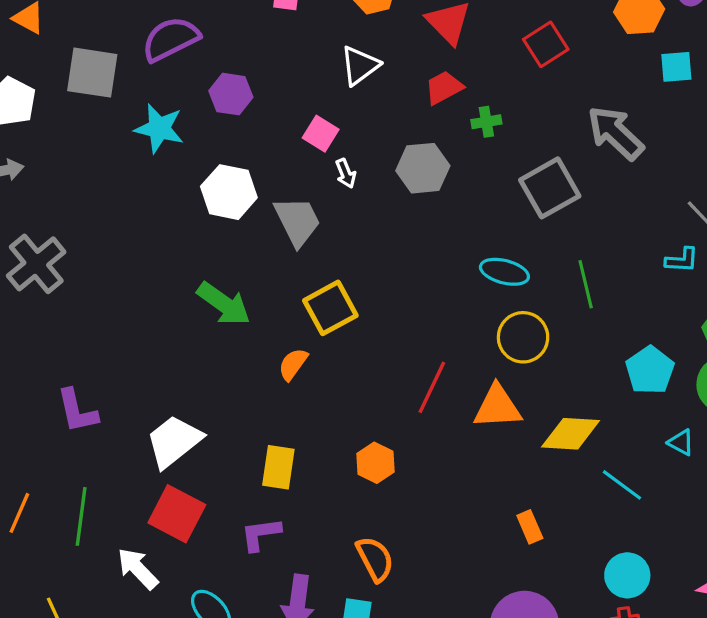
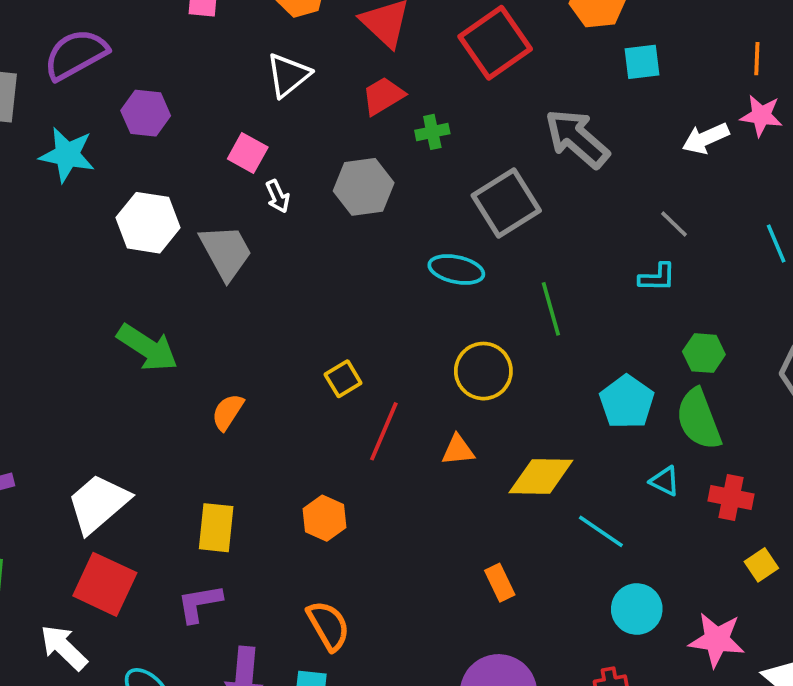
red square: (546, 44) -> (495, 43), size x1.4
cyan ellipse: (504, 272) -> (456, 269), moved
yellow square: (330, 308) -> (343, 379), moved, size x0.6
orange triangle: (497, 407) -> (458, 450), size x0.6
cyan circle: (627, 575) -> (637, 609), moved

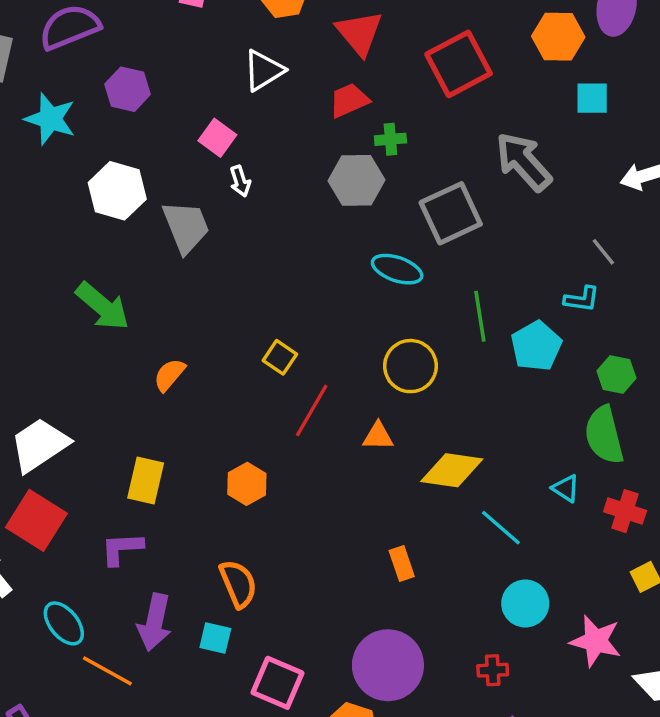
gray hexagon: (364, 187) -> (357, 180), moved
yellow square: (343, 379) -> (280, 357), turned -32
cyan pentagon: (627, 402) -> (536, 346), moved

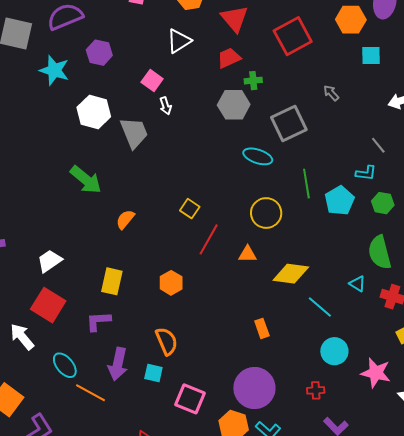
gray arrow: (523, 162) -> (331, 93), size x0.5
green hexagon: (616, 374) -> (383, 203), moved
white trapezoid: (39, 445) -> (50, 261), size x0.7

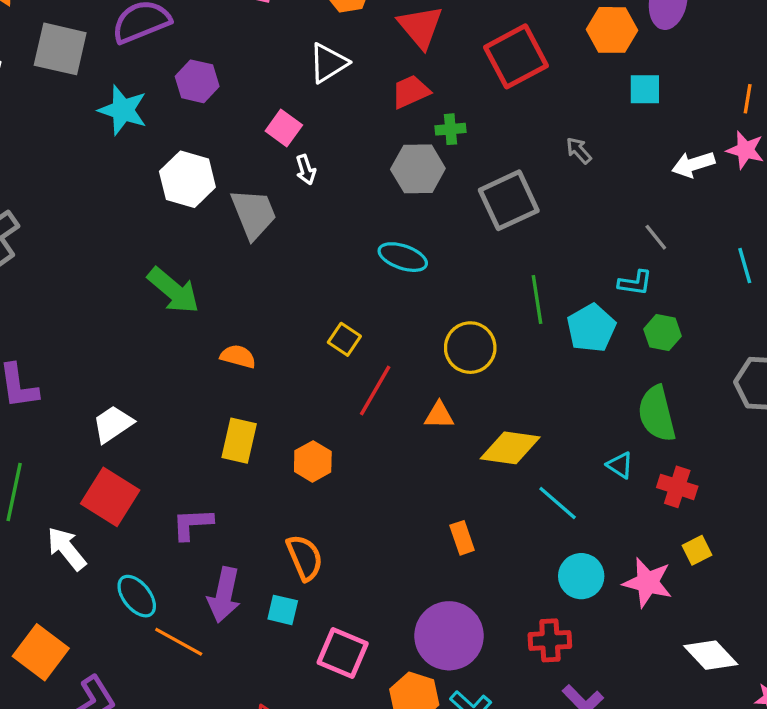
cyan ellipse: (258, 156) -> (403, 257), moved
orange semicircle: (125, 219) -> (238, 356), turned 65
yellow rectangle: (112, 281) -> (239, 441), moved
pink star: (376, 373) -> (648, 583), moved
red cross: (316, 390) -> (550, 640), size x1.4

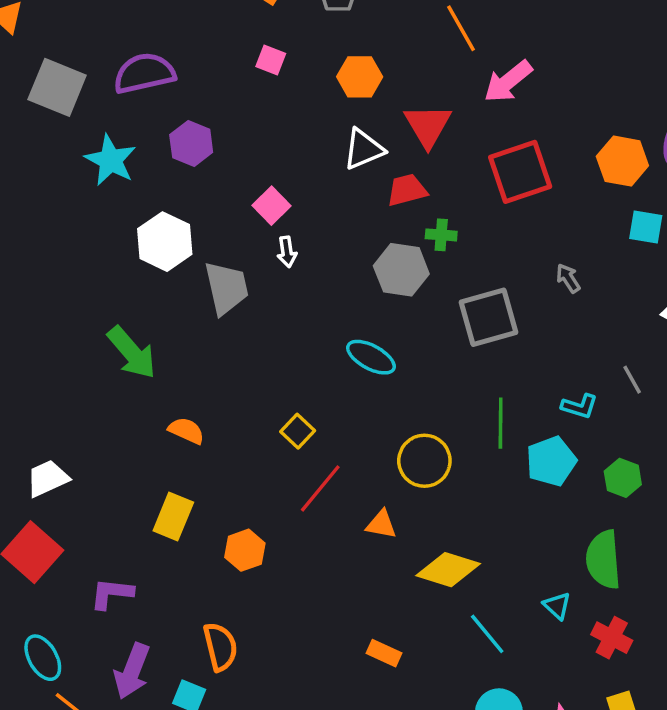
white triangle: (328, 63) -> (363, 149), moved
cyan L-shape: (635, 283) -> (579, 406), moved
orange rectangle: (462, 538) -> (384, 653), turned -56

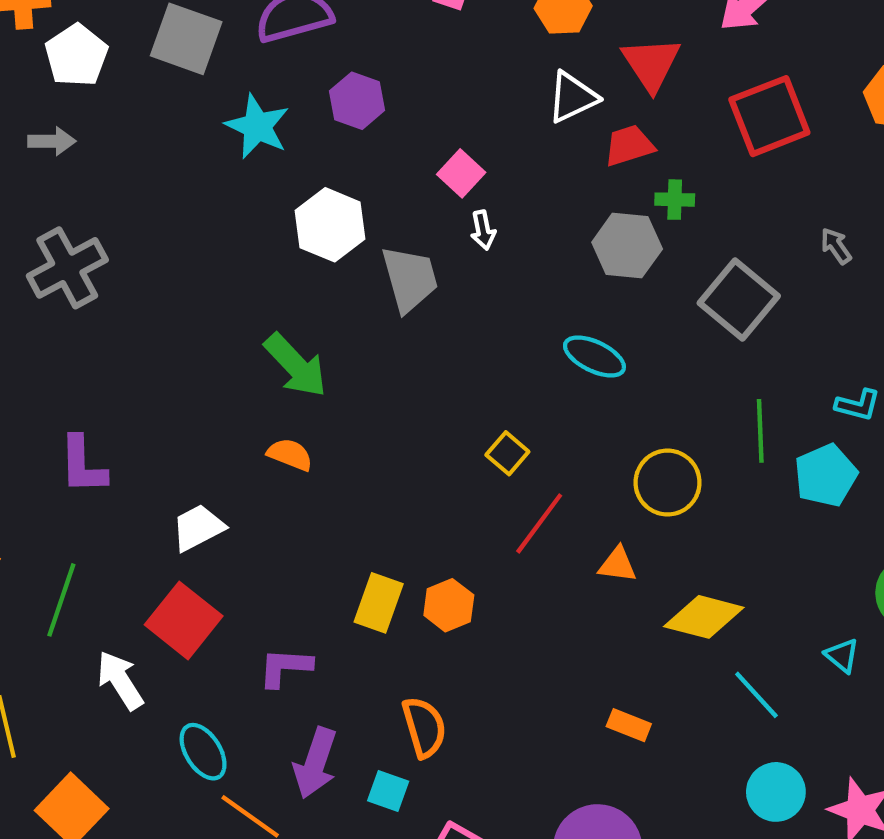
gray square: (488, 317) -> (739, 299), turned -32
orange semicircle: (186, 431) -> (290, 455), moved
yellow rectangle: (173, 516) -> (379, 603), moved

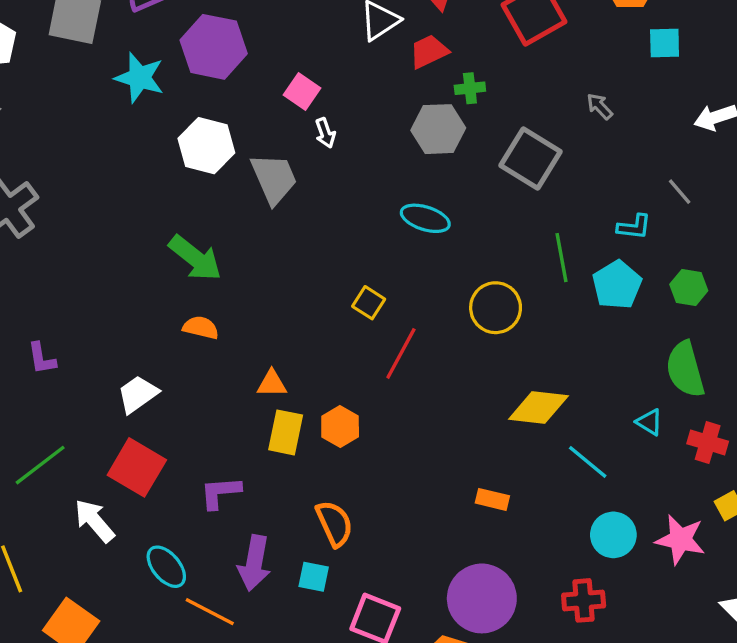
purple hexagon: (357, 101) -> (214, 47), size x1.5
purple L-shape: (83, 465) -> (42, 358), size x0.7
orange triangle: (618, 565) -> (272, 384), moved
green line: (61, 600) -> (40, 465), turned 42

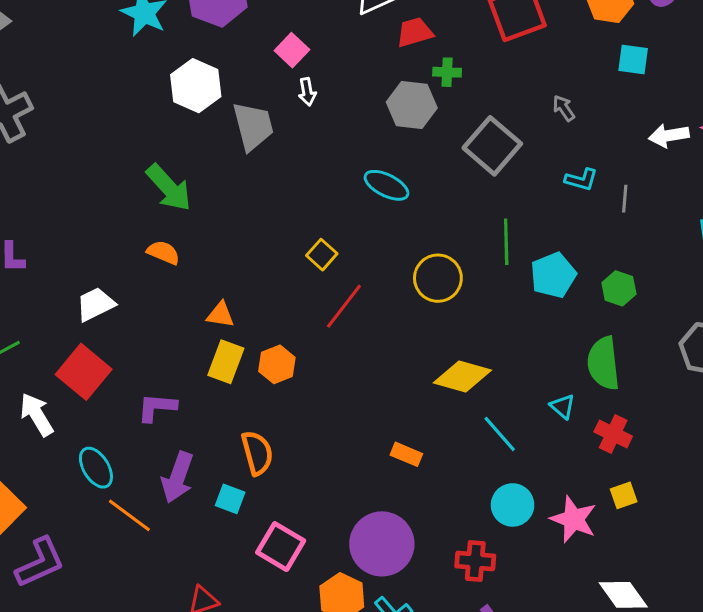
gray line: (680, 192) -> (625, 199), turned 36
cyan L-shape: (634, 227) -> (581, 180), moved

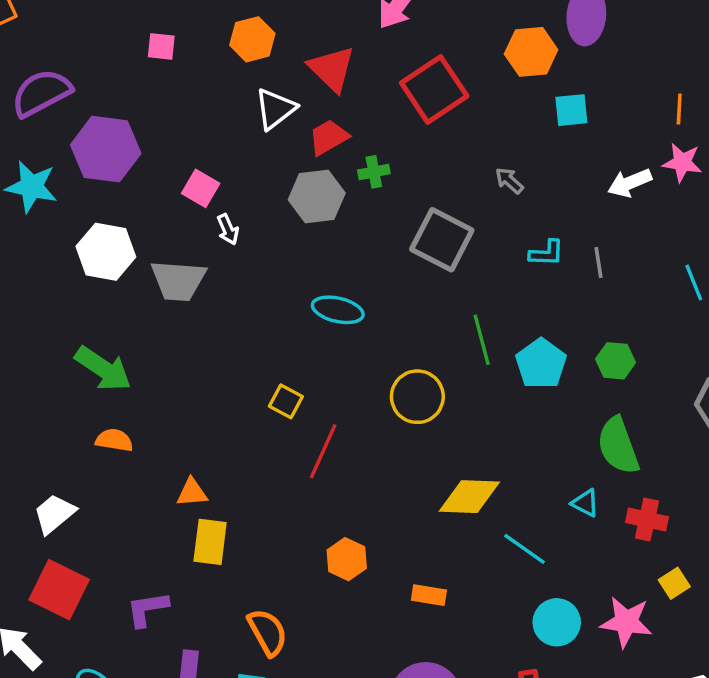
gray hexagon: (412, 105) -> (317, 196), moved
gray trapezoid: (253, 126) -> (178, 281), turned 122
orange hexagon: (277, 364) -> (347, 559), moved

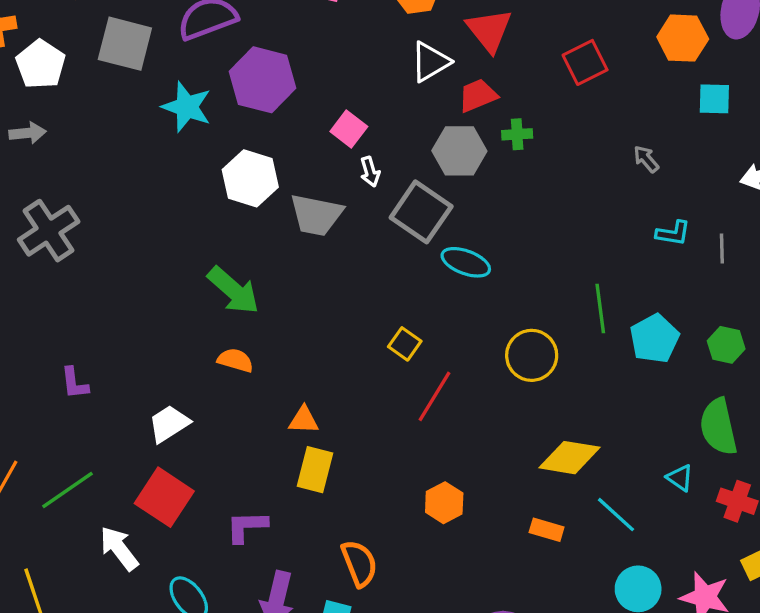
red square: (434, 89) -> (585, 62), size x0.7
gray square: (442, 240) -> (421, 212), moved
orange rectangle: (429, 595) -> (547, 530), moved

